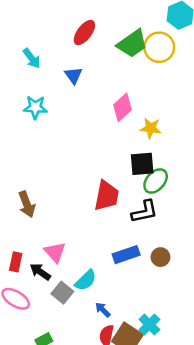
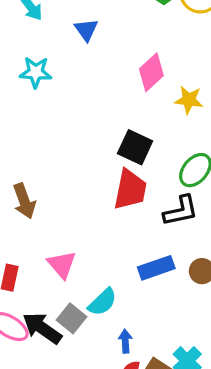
black square: (142, 164) -> (135, 147), moved, turned 30
black arrow: (40, 272) -> (42, 328), moved, size x1.4
blue arrow: (103, 310) -> (125, 341), turned 42

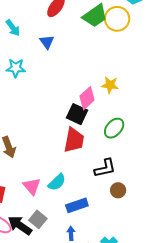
pink diamond: (151, 72) -> (87, 98), moved
black L-shape: (181, 211) -> (105, 168), moved
blue rectangle: (156, 268) -> (77, 205), moved
cyan semicircle: (102, 302) -> (57, 182), moved

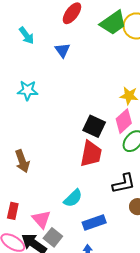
cyan star: (16, 68) -> (28, 90), moved
pink diamond: (87, 98) -> (124, 121), moved
pink triangle: (32, 186) -> (41, 219), moved

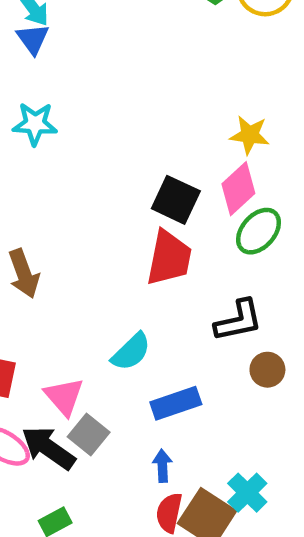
blue triangle: (62, 50) -> (33, 39), moved

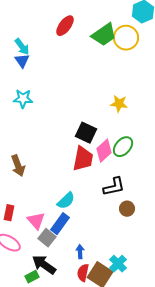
pink diamond: (238, 189) -> (104, 151), moved
blue rectangle: (176, 403) -> (60, 224), moved, turned -35
black arrow: (48, 448) -> (44, 265), moved

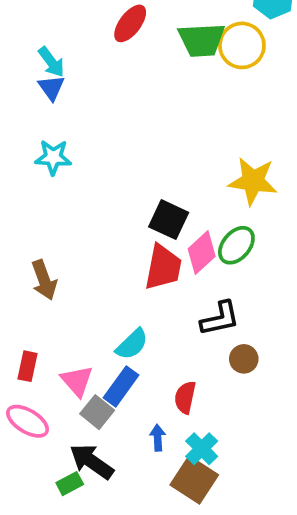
green trapezoid: (104, 35) -> (202, 40), turned 32
yellow star: (119, 104) -> (253, 181), moved, size x1.5
cyan cross: (118, 264) -> (202, 449), moved
red semicircle: (83, 273) -> (185, 397), moved

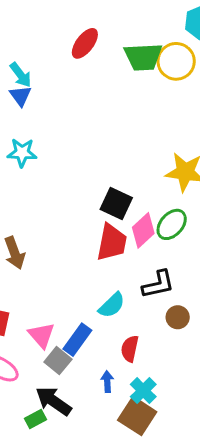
cyan semicircle: (132, 344) -> (112, 305), moved

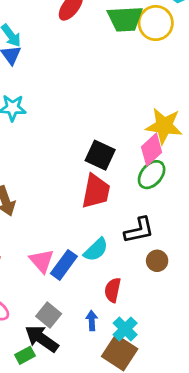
pink diamond: (143, 230) -> (152, 150), moved
pink triangle: (41, 335) -> (42, 261), moved
blue rectangle: (77, 340) -> (64, 265), moved
gray square: (58, 361) -> (49, 315), moved

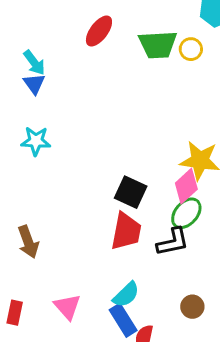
yellow circle: (156, 23) -> (191, 49), size x0.6
black L-shape: (139, 230) -> (173, 242), moved
blue rectangle: (64, 265) -> (123, 320), moved, turned -68

